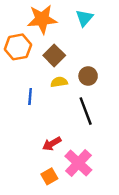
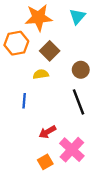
yellow semicircle: (59, 82) -> (41, 74), moved
blue line: (30, 97) -> (24, 101), moved

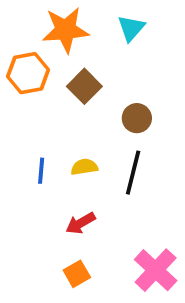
yellow semicircle: (41, 74) -> (84, 167), moved
black line: (79, 102) -> (133, 173), turned 35
pink cross: (72, 150) -> (156, 270), moved

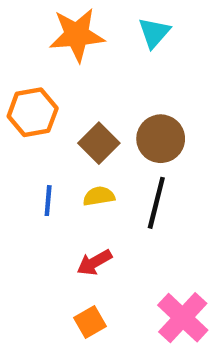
orange hexagon: (28, 73) -> (33, 112), moved
brown square: (84, 86) -> (99, 143), moved
brown circle: (137, 118) -> (161, 139), size x1.4

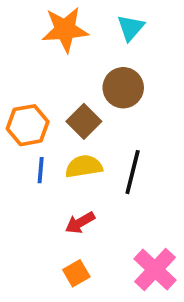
orange hexagon: (33, 112) -> (28, 125), moved
brown circle: (161, 139) -> (123, 88), moved
yellow semicircle: (99, 196) -> (84, 166), size x1.4

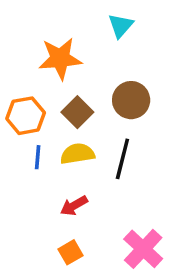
orange star: (65, 30) -> (60, 59), moved
brown circle: (123, 88) -> (131, 100), moved

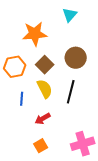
yellow semicircle: (77, 154) -> (45, 89), turned 72
blue line: (38, 157) -> (22, 99), moved
pink cross: (143, 249) -> (83, 144), turned 30

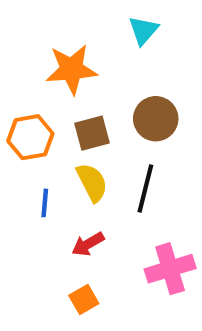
brown square: (45, 65) -> (92, 133), turned 30
pink cross: (83, 144) -> (170, 269), moved

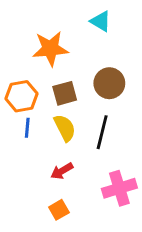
cyan triangle: (143, 30) -> (101, 21), turned -40
blue line: (45, 203) -> (27, 128), moved

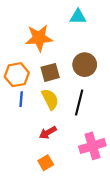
cyan triangle: (101, 21) -> (78, 17), turned -30

